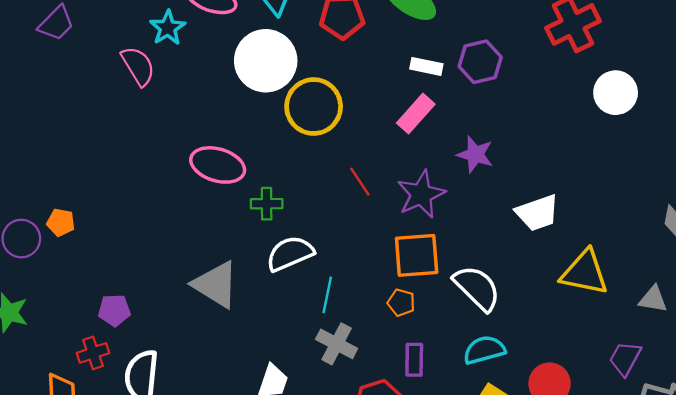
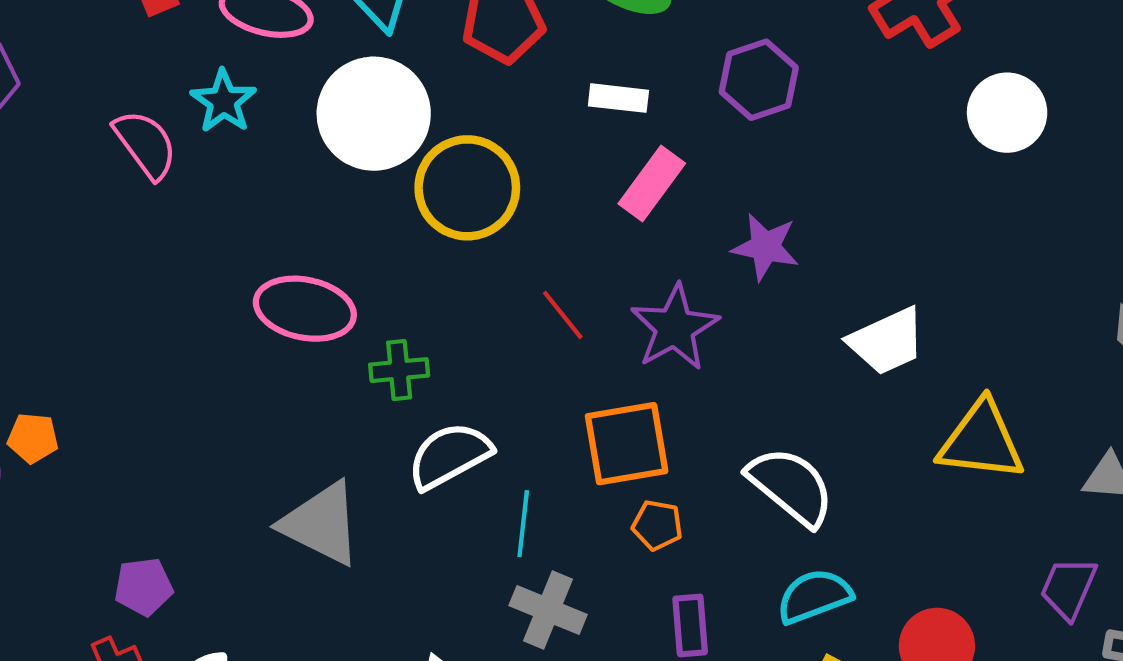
cyan star: (168, 28) -> (223, 101), moved
white rectangle: (426, 66) -> (618, 98), moved
orange square: (417, 255) -> (627, 444), moved

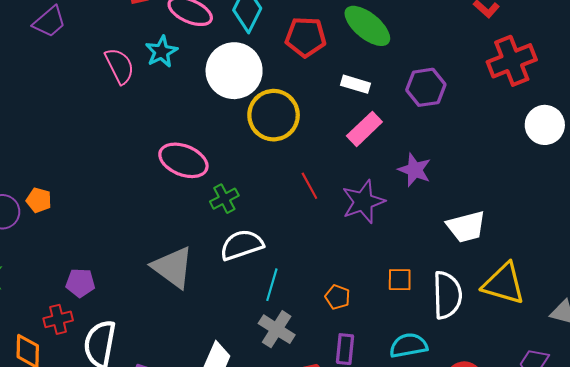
green cross: (399, 370) -> (224, 199), turned -32
orange square: (627, 444) -> (400, 280), moved, size x0.6
white semicircle: (791, 486) -> (447, 295), moved, turned 39

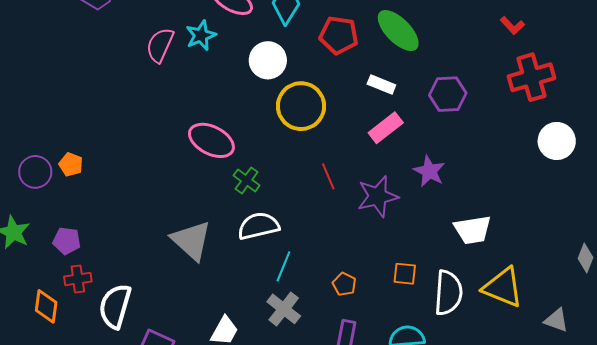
pink semicircle: (120, 66) -> (160, 45), turned -135
white circle: (234, 71) -> (268, 60), size x0.7
green cross: (224, 199) -> (247, 180), turned -32
purple pentagon: (80, 283) -> (67, 241), moved

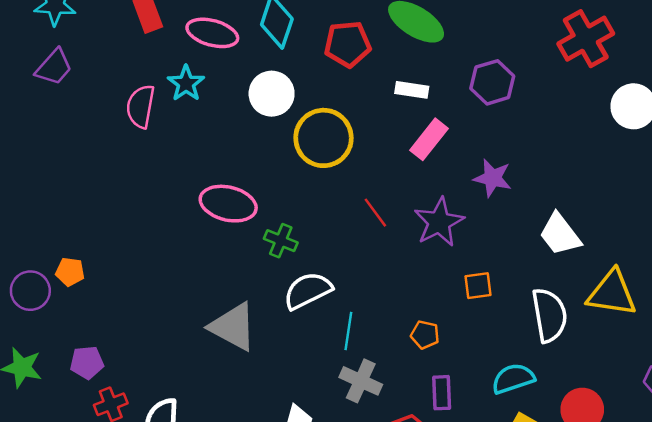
white trapezoid: (473, 230) -> (560, 234), turned 75
orange square: (405, 274) -> (478, 286), moved

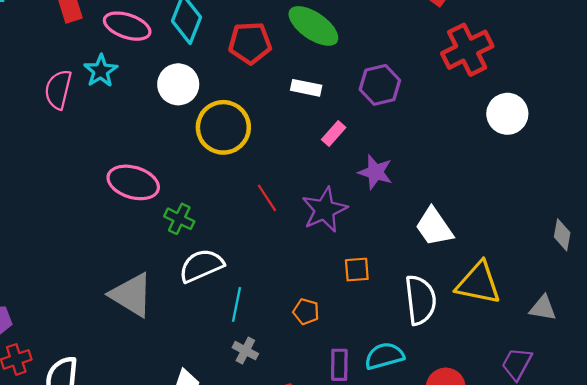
pink rectangle: (429, 139) -> (334, 133), moved, size x0.7
gray cross: (361, 381) -> (245, 351), size x0.7
purple rectangle: (442, 393) -> (339, 365), moved

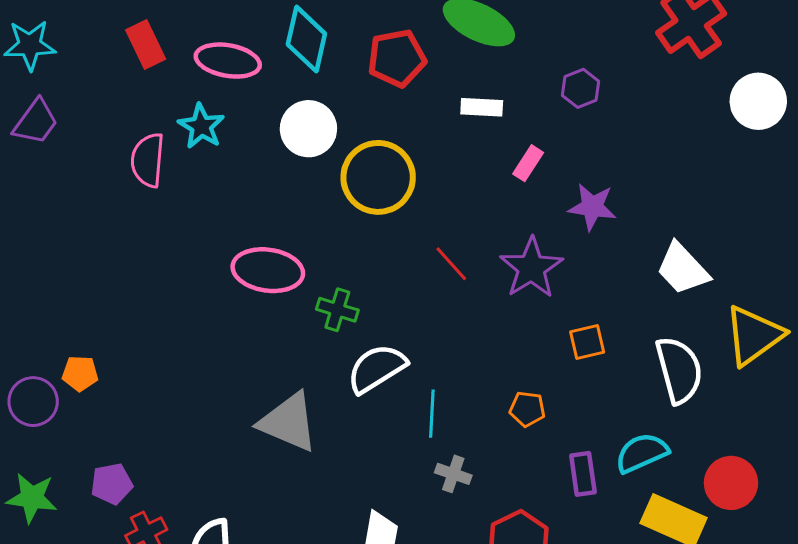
purple hexagon: (380, 85) -> (581, 88), size x0.7
yellow triangle: (478, 283) -> (754, 335), turned -39

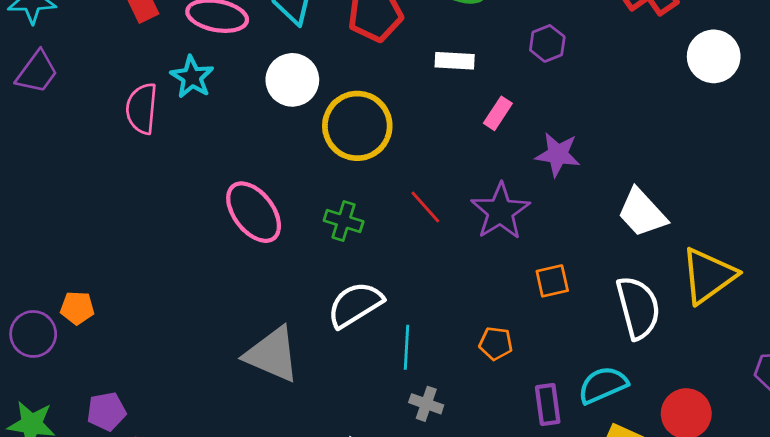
pink ellipse: (268, 270) -> (254, 212), turned 44
green cross: (337, 310) -> (344, 221), moved

